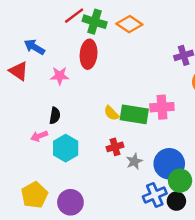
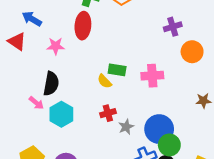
green rectangle: (134, 114) -> (117, 70), moved, size x0.7
black semicircle: (55, 116) -> (51, 84), size x1.5
pink arrow: (39, 136) -> (36, 103), turned -119

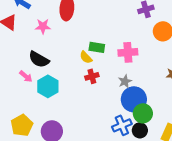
black semicircle: (51, 84) -> (39, 59), turned 110
red cross: (108, 113) -> (92, 76), moved
gray star: (126, 127) -> (125, 81), moved

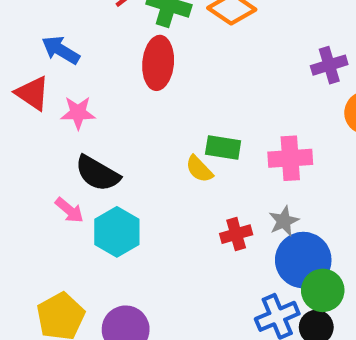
pink star: (43, 26) -> (78, 113), moved
red cross: (92, 76) -> (236, 234), moved

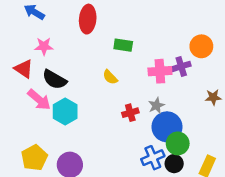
purple cross: (329, 65) -> (181, 66), moved
red triangle: (32, 93) -> (24, 69), moved
green rectangle: (223, 147) -> (123, 45), moved
pink arrow: (69, 210) -> (39, 100), size x1.5

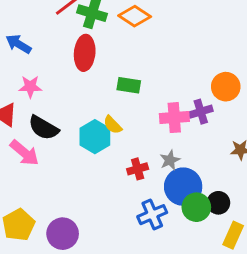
cyan hexagon: (65, 111) -> (95, 137), moved
blue cross: (153, 158) -> (152, 215), moved
black circle: (174, 164) -> (218, 203), moved

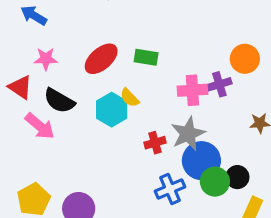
red ellipse: (85, 53) -> (101, 59), moved, turned 44
gray star: (170, 160) -> (188, 134), size x1.6

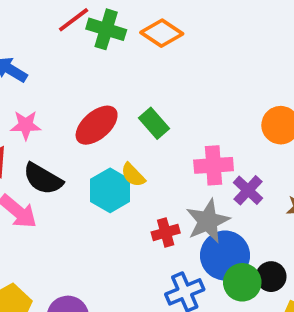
green rectangle: (146, 57) -> (154, 123), turned 40
purple cross: (219, 84) -> (248, 190), moved, turned -30

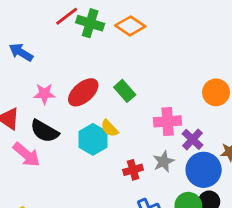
pink star: (26, 125) -> (44, 94), moved
gray star: (208, 221) -> (163, 162), size x0.7
blue circle: (225, 255) -> (204, 170), moved

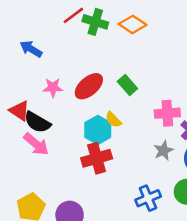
black semicircle: (44, 131) -> (37, 122), moved
red cross: (133, 170) -> (97, 158), moved, size x1.6

